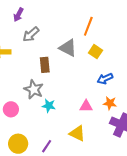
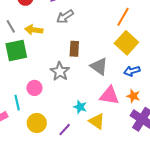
gray triangle: (68, 48) -> (99, 66), moved
yellow square: (95, 52) -> (126, 43), size x1.6
cyan star: (49, 106) -> (80, 107), moved
pink triangle: (86, 106) -> (109, 96), size x1.5

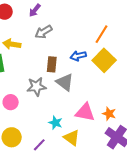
gray triangle: (99, 66) -> (65, 82), moved
gray star: (60, 71) -> (36, 87), turned 30
blue arrow: (132, 71) -> (78, 56), moved

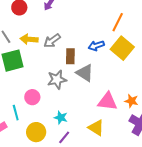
gray arrow: (44, 32) -> (52, 41), moved
cyan star: (55, 123) -> (61, 118), moved

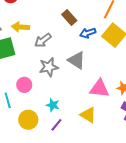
gray arrow: (52, 41) -> (43, 40), moved
brown rectangle: (70, 56) -> (69, 17), moved, turned -42

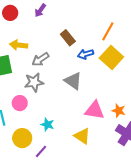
gray star: (49, 67) -> (34, 82), moved
purple line: (56, 125) -> (41, 151), moved

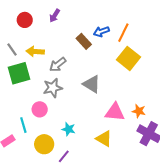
blue arrow: (86, 54) -> (101, 32), moved

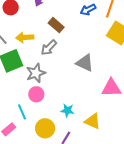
brown rectangle: (84, 41) -> (56, 25), moved
gray star: (53, 88) -> (36, 73), moved
yellow triangle: (104, 139) -> (93, 121), moved

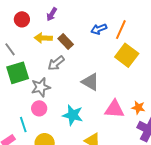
yellow arrow: (25, 37) -> (43, 38), moved
cyan star: (67, 110) -> (73, 115), moved, size x1.5

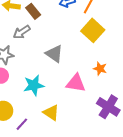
orange star: (138, 108) -> (100, 69), moved
cyan star: (73, 115) -> (34, 85), turned -30

